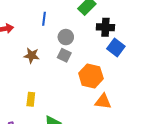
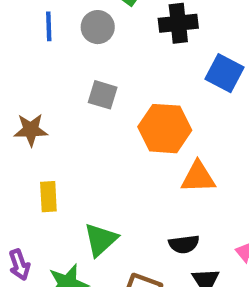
gray circle: (66, 37) -> (98, 27), moved
blue square: (116, 48) -> (225, 73), moved
brown star: (32, 55) -> (31, 130), moved

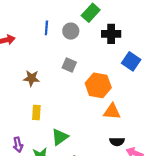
black semicircle: (184, 244) -> (117, 142), moved

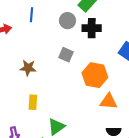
blue line: (46, 28) -> (31, 15), moved
black cross: (111, 34) -> (92, 28), moved

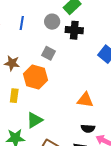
blue line: (31, 15) -> (22, 23), moved
orange hexagon: (95, 75) -> (36, 77), moved

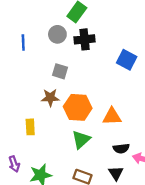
brown star: (12, 63) -> (50, 98), moved
orange hexagon: (36, 77) -> (78, 107), moved
green triangle: (35, 120) -> (81, 140), moved

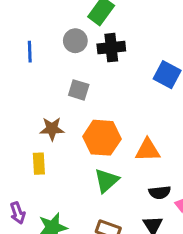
brown star: (50, 98) -> (52, 129), moved

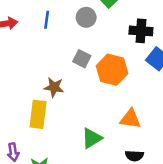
black cross: (111, 48) -> (141, 31), moved
orange hexagon: (102, 138) -> (112, 70), moved
yellow rectangle: (39, 164) -> (38, 114), size x1.5

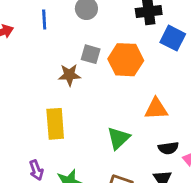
brown star: (54, 87) -> (69, 75), moved

